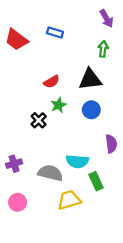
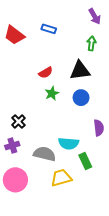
black cross: (39, 120) -> (19, 122), moved
pink circle: (18, 202) -> (15, 180), size x1.5

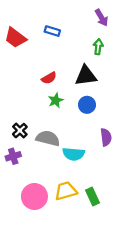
gray semicircle: (45, 154) -> (48, 138), moved
green rectangle: (85, 161) -> (93, 196), moved
pink circle: (15, 180) -> (34, 196), moved

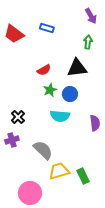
blue circle: (87, 105) -> (70, 94), moved
gray semicircle: (48, 138) -> (43, 150), moved, turned 30
cyan semicircle: (74, 154) -> (60, 116), moved
pink circle: (34, 196) -> (30, 193), moved

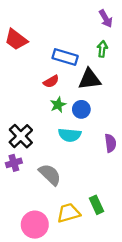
blue rectangle: (47, 28) -> (65, 57), moved, size x1.5
black cross: (18, 117) -> (21, 136), size x1.5
yellow trapezoid: (59, 171) -> (69, 213), moved

